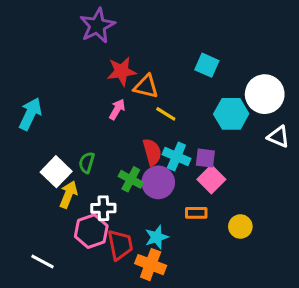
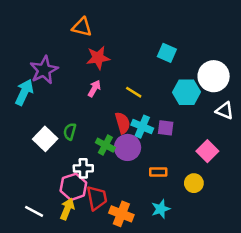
purple star: (97, 26) -> (44, 70), moved
orange triangle: (146, 86) -> (82, 27), moved
pink square: (211, 179) -> (207, 151), moved
yellow arrow: (68, 195) -> (67, 209), moved
cyan star: (157, 237) -> (161, 209), moved

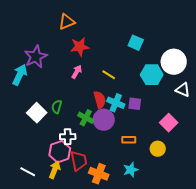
orange triangle: (82, 27) -> (67, 22), turned -36

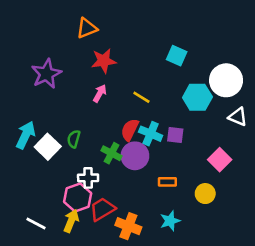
cyan arrow: (20, 75) -> (26, 135), moved
red semicircle: (100, 100) -> (130, 130), turned -138
red trapezoid: (79, 161) -> (102, 209), turned -110

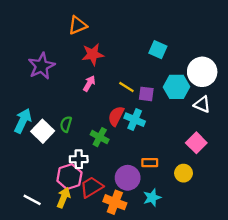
white triangle: (238, 117) -> (202, 104), moved
purple square: (175, 135) -> (146, 94), moved
purple circle: (135, 156) -> (128, 178), moved

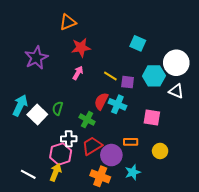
pink square: (196, 143) -> (152, 118), moved, turned -36
red trapezoid: (92, 187) -> (92, 146), moved

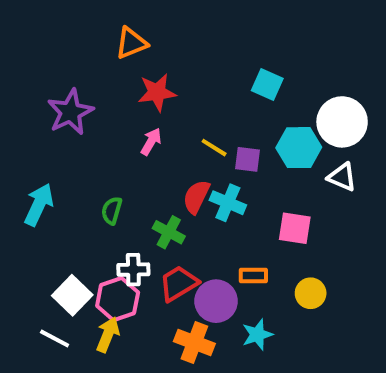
white square: (37, 114) -> (72, 295), moved

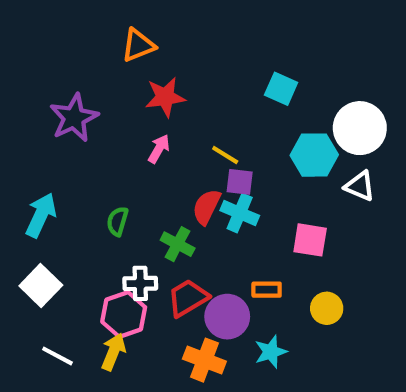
purple square: (248, 159) -> (240, 182), moved
white square: (72, 295) -> (41, 285), moved

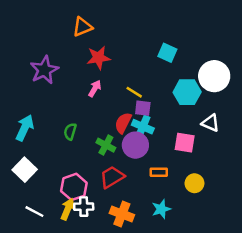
white triangle: (360, 186) -> (210, 123), moved
white cross: (140, 283) -> (84, 207), moved
purple circle: (227, 317) -> (135, 145), moved

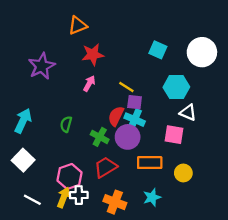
white circle: (214, 76) -> (202, 52), moved
white triangle: (210, 123) -> (188, 113), moved
orange rectangle: (159, 172) -> (150, 163), size x1.5

